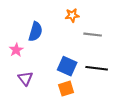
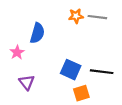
gray line: (93, 35) -> (97, 17), moved
orange square: (66, 89) -> (81, 93), moved

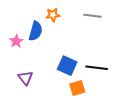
orange star: (76, 16) -> (53, 15), moved
pink star: (17, 52) -> (16, 41), moved

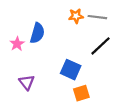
orange star: (53, 15) -> (76, 16), moved
black line: (97, 68) -> (101, 46), moved, turned -50

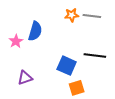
black line: (101, 46) -> (95, 55), moved, turned 50
purple triangle: (27, 82) -> (25, 78), turned 49

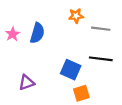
gray line: (92, 16) -> (101, 29), moved
pink star: (16, 41) -> (13, 34), moved

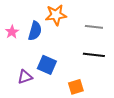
orange star: (76, 16) -> (56, 15), moved, size x1.5
blue square: (71, 70) -> (47, 65), moved

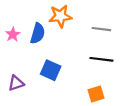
purple triangle: (25, 77) -> (16, 83), moved
orange square: (76, 87) -> (96, 94), moved

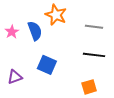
orange star: (60, 16) -> (56, 15), turned 30
blue semicircle: (38, 33) -> (35, 31), turned -36

